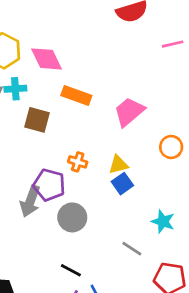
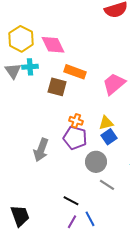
brown square: (37, 120) -> (57, 87), moved
purple pentagon: (49, 185) -> (75, 138), moved
gray circle: (72, 217) -> (96, 162), moved
gray line: (132, 249) -> (107, 185), moved

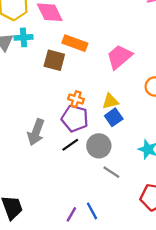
black line: (71, 201) -> (70, 145), moved, turned -63

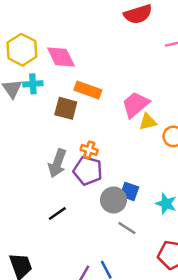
yellow triangle: (110, 101) -> (148, 122), moved
blue square: (114, 117) -> (129, 191), moved, turned -36
gray arrow: (36, 132) -> (57, 163), moved
black line: (70, 145) -> (57, 213), moved

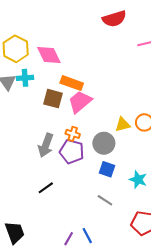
pink trapezoid: (136, 105) -> (80, 102), moved
yellow triangle: (148, 122) -> (123, 125), moved
gray circle: (114, 200) -> (104, 143), moved

